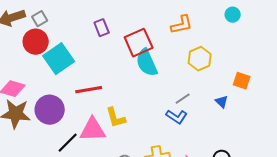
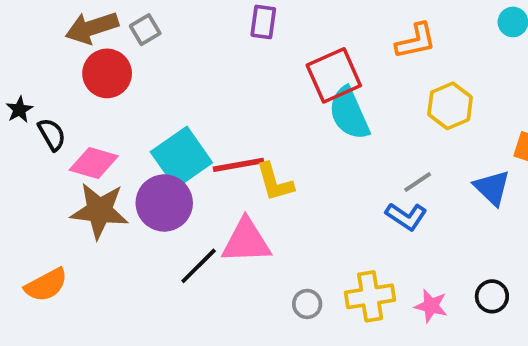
purple rectangle: (102, 28) -> (263, 22), moved, turned 30
red circle: (36, 42) -> (107, 73), moved
cyan square: (59, 59) -> (181, 157), moved
blue triangle: (222, 102) -> (492, 188), size x1.5
yellow L-shape: (116, 118) -> (275, 182), moved

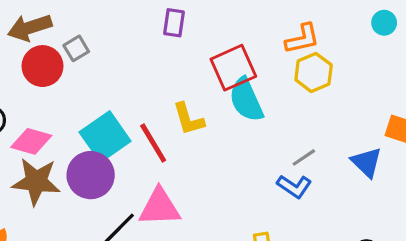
gray square: (145, 30) -> (76, 48), moved
yellow hexagon: (450, 106) -> (314, 72), moved
red line: (239, 165) -> (153, 143), turned 69
yellow L-shape: (275, 182) -> (188, 119), moved

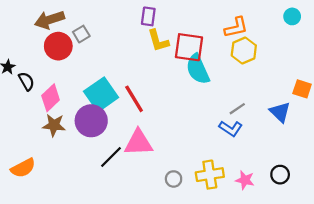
red square: (233, 68) -> (189, 47), turned 32
yellow L-shape: (188, 119) -> (158, 41), moved
pink diamond: (31, 141) -> (51, 98), turned -60
brown star: (36, 182) -> (54, 125), size x0.7

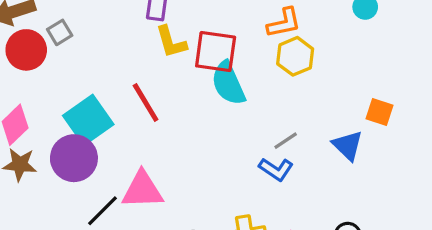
red line: (134, 99) -> (146, 102), moved

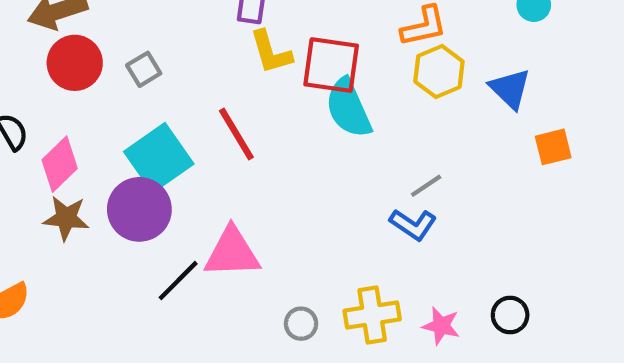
gray square: (60, 32) -> (144, 69), moved
orange square: (380, 112) -> (553, 147), turned -32
blue triangle: (348, 145) -> (510, 89), moved

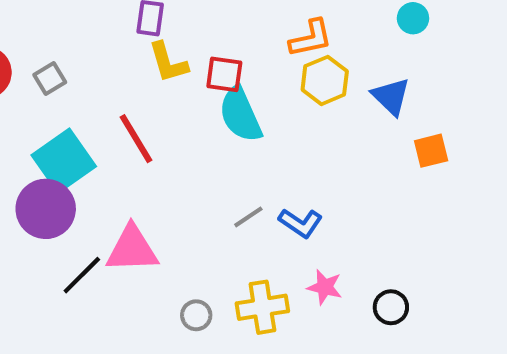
red square: (331, 65) -> (224, 74), size x0.7
gray line: (426, 186) -> (248, 217), moved
pink star: (441, 326) -> (325, 287), moved

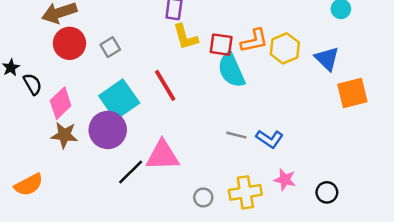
orange L-shape: (311, 38) -> (254, 41), moved
orange square: (431, 151) -> (352, 93), size x1.4
gray line: (248, 217) -> (236, 135), turned 48

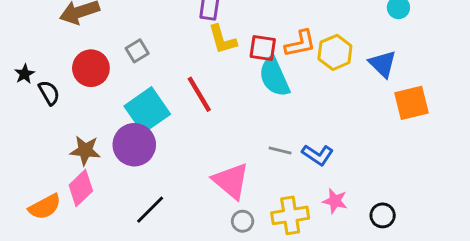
red circle: (69, 43) -> (91, 68), moved
pink diamond: (61, 103) -> (81, 188), moved
pink triangle: (163, 155) -> (231, 181), moved, turned 42
black line: (131, 172) -> (150, 210), moved

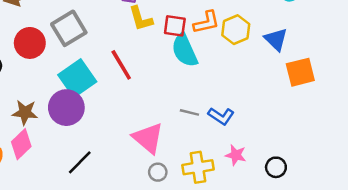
gray square: (137, 51) -> (69, 28), size x1.8

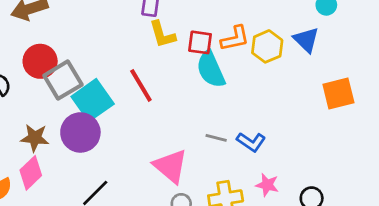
gray square: (69, 28) -> (63, 80), moved
blue triangle: (276, 39) -> (306, 40), moved

